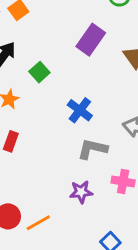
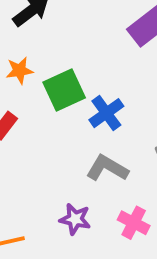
green square: (39, 72) -> (64, 90), moved, size x1.5

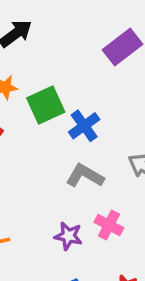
purple star: (75, 219) -> (68, 236), moved

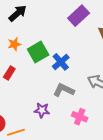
purple star: (68, 236) -> (42, 110), moved

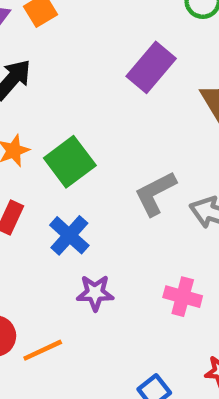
blue cross: (61, 62) -> (69, 235), moved
gray L-shape: (64, 90) -> (155, 193), moved, turned -45

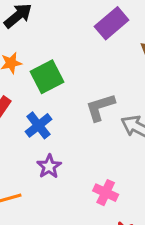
purple star: (95, 293) -> (49, 166), turned 30
pink cross: (183, 297) -> (106, 193), moved

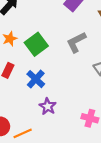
gray L-shape: (100, 107) -> (76, 42), moved

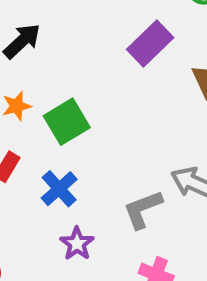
gray L-shape: (76, 42) -> (143, 209), moved

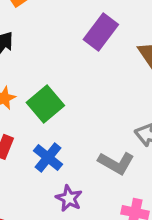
gray L-shape: (143, 209) -> (116, 163), turned -120

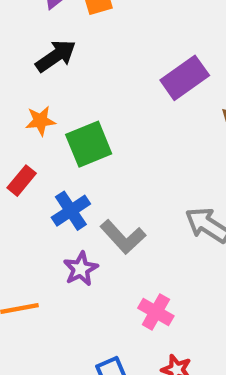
gray L-shape: (116, 163) -> (123, 237), moved

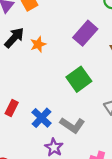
orange star: (40, 121) -> (38, 44), moved
green square: (89, 144) -> (79, 79), moved

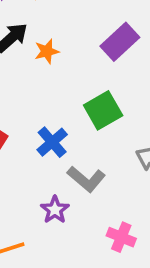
blue cross: (42, 118) -> (52, 142), moved

